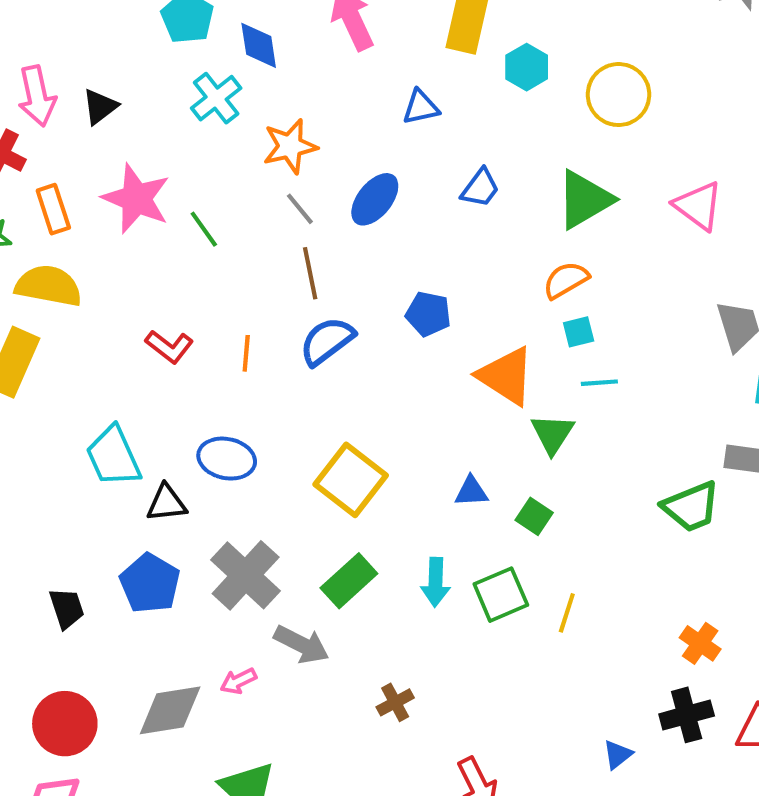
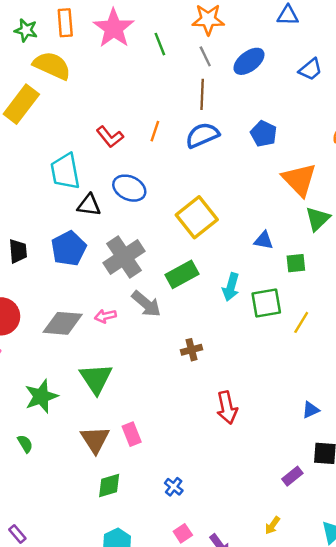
green line: (204, 229) -> (160, 44), moved
red L-shape: (169, 347) -> (110, 137), moved
green square: (534, 516) -> (296, 263), turned 36

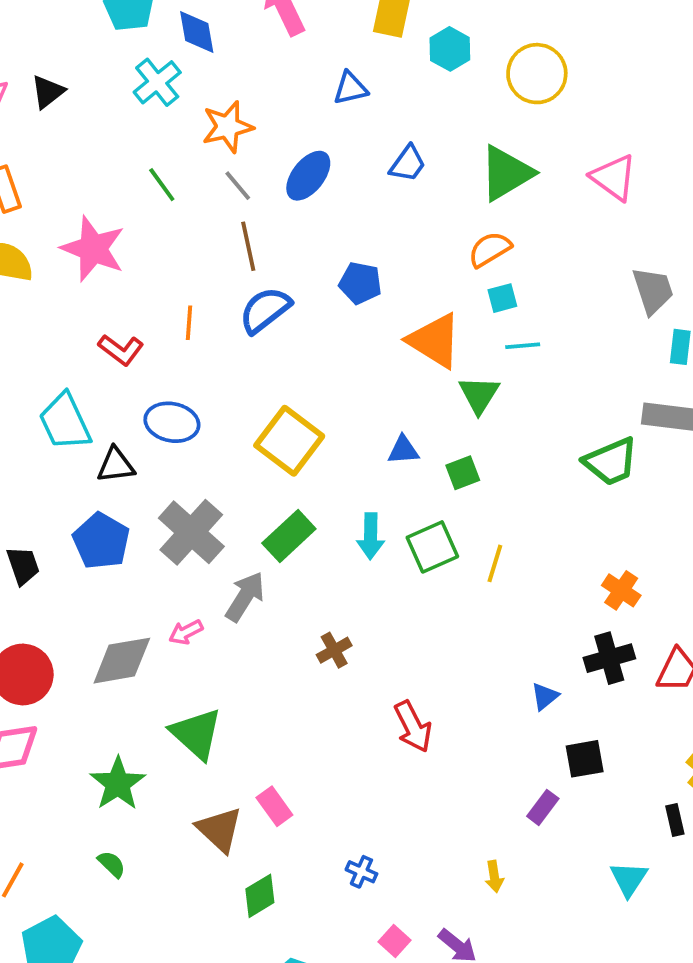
pink star: (114, 28) -> (93, 249), moved
gray arrow: (146, 304) -> (245, 597), turned -84
yellow arrow: (272, 525) -> (494, 876), moved, turned -30

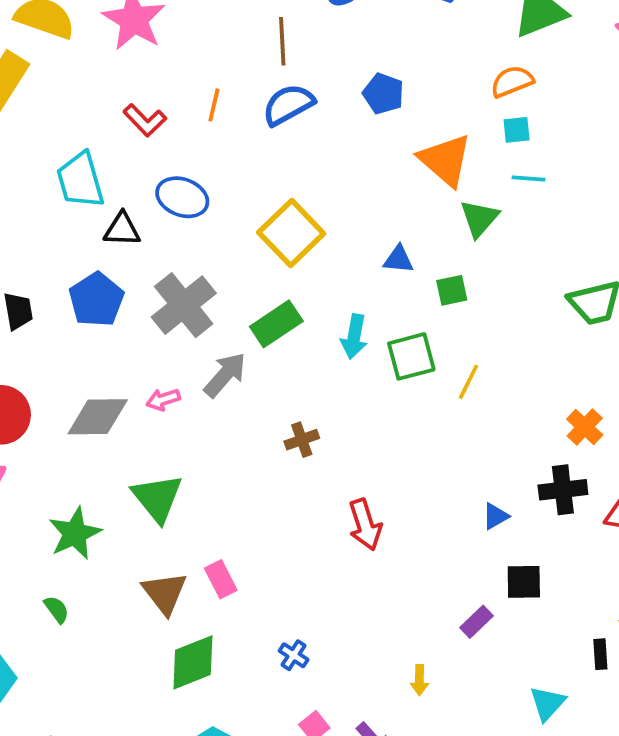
green diamond: (260, 896) -> (193, 662), size x1.4

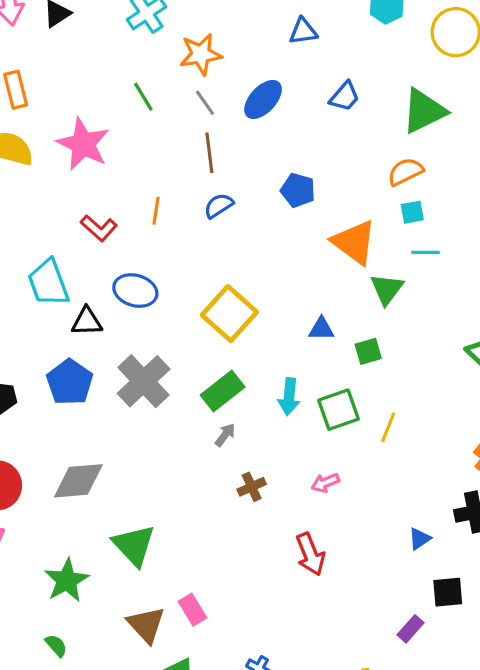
blue semicircle: (288, 105) -> (219, 206), size x0.7
gray arrow: (225, 375) -> (225, 435), moved, size x0.6
pink arrow: (163, 400) -> (325, 483), moved

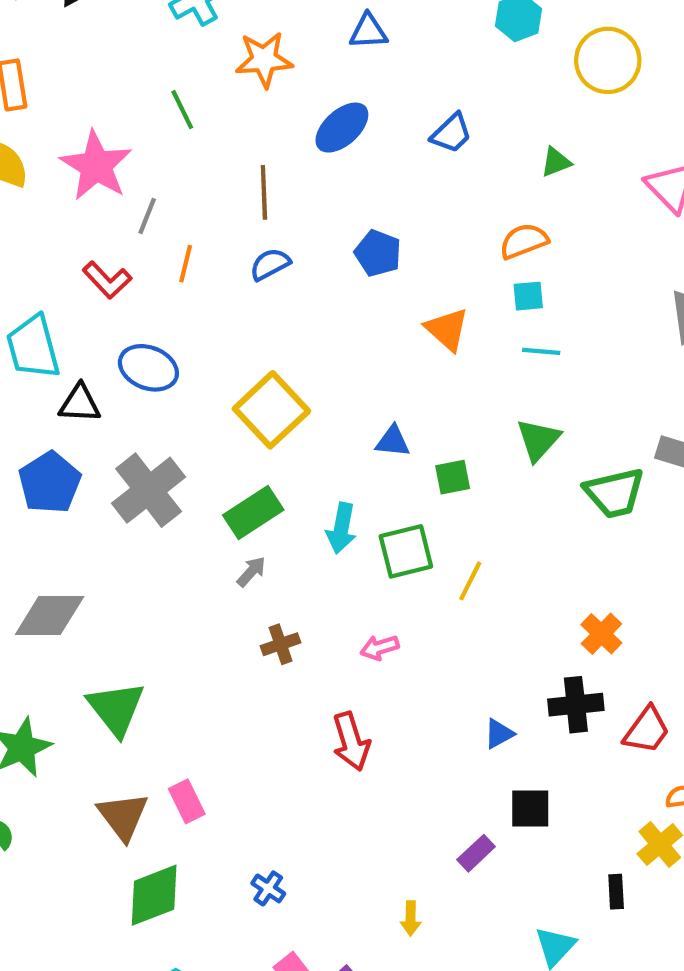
blue triangle: (303, 31) -> (368, 31), moved
gray line: (205, 103) -> (147, 216), moved, turned 52
green triangle: (424, 111) -> (556, 162), size x0.5
orange triangle: (354, 242) -> (447, 329), size x0.7
green triangle: (387, 289) -> (538, 440), moved

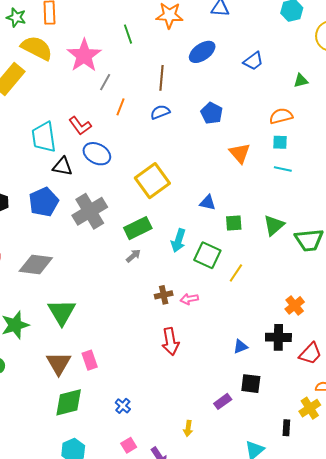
red L-shape: (107, 280) -> (80, 126), moved
green triangle: (538, 440) -> (274, 225), moved
green square: (406, 551) -> (207, 255), turned 32
brown cross: (281, 644) -> (164, 295), moved

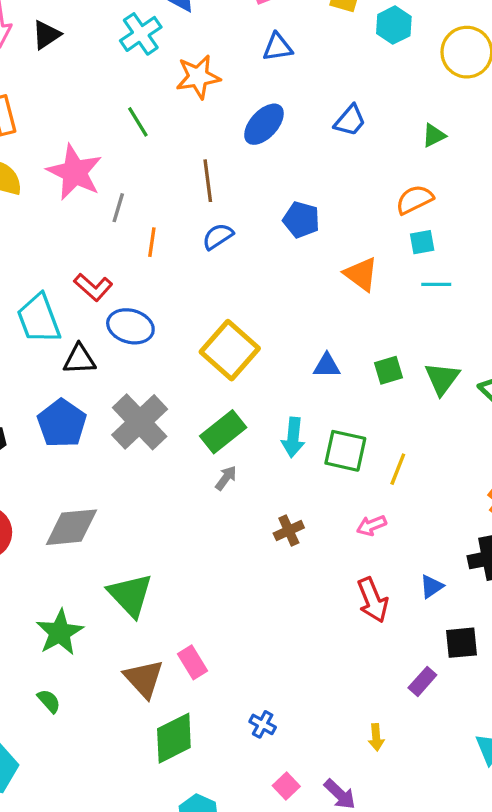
green square: (234, 223) -> (388, 370), moved
pink arrow: (189, 299) -> (371, 525), moved
red arrow: (170, 342) -> (373, 600), moved

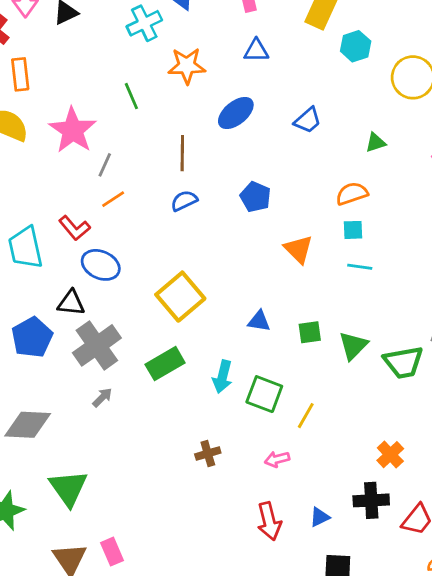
orange line: (152, 242) -> (113, 199), moved, turned 40
black triangle: (79, 359) -> (71, 303), moved
gray arrow: (226, 478) -> (102, 397), moved

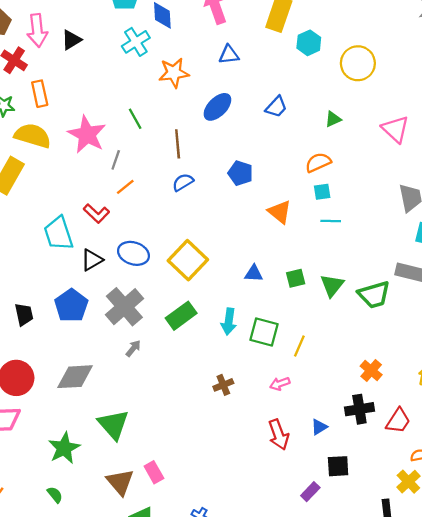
green line: (131, 96) -> (135, 119), moved
blue ellipse: (101, 265) -> (133, 253), moved
black triangle: (71, 303) -> (92, 260), moved, turned -30

